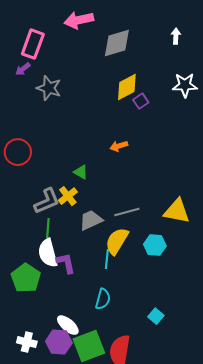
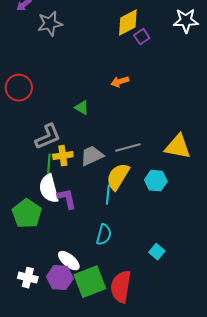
gray star: (49, 88) -> (50, 24), turned -30
yellow cross: (68, 196) -> (63, 156), moved, turned 30

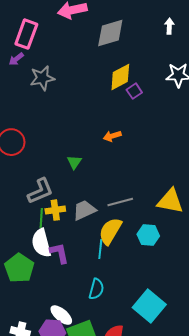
green triangle: (82, 108) -> (74, 162), turned 35
cyan square: (157, 252) -> (149, 306), size x2.0

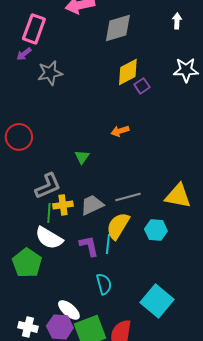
white semicircle: (41, 243) -> (49, 238), turned -44
purple L-shape: (59, 253) -> (89, 246), moved
cyan semicircle: (96, 289) -> (104, 284), turned -30

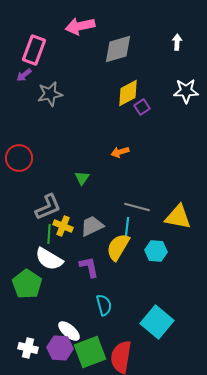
gray line: (128, 197) -> (137, 207), moved, turned 30
yellow cross: (63, 205) -> (63, 226), turned 30
cyan line: (108, 244) -> (127, 227), moved

